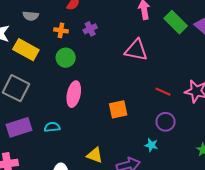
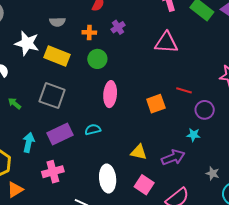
red line: (163, 92) -> (184, 90), moved

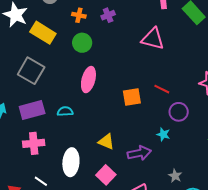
pink cross: (53, 172) -> (34, 143), moved

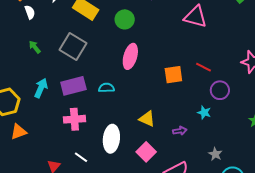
purple arrow: (139, 153) -> (180, 131), size x0.6

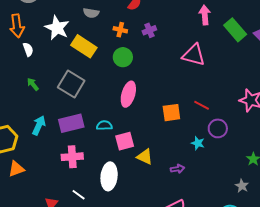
cyan star: (204, 113) -> (198, 143), moved
pink square: (146, 152) -> (125, 141), moved, turned 30
gray star: (215, 154) -> (242, 186), moved

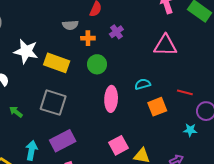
gray semicircle: (91, 13) -> (70, 25), moved
cyan semicircle: (104, 125) -> (143, 84), moved

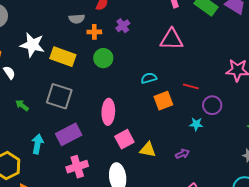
pink ellipse: (111, 99) -> (108, 112), moved

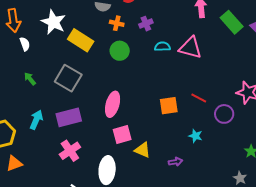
cyan semicircle: (149, 78) -> (162, 47), moved
purple circle: (212, 105) -> (224, 114), moved
pink cross: (77, 167) -> (70, 151), turned -30

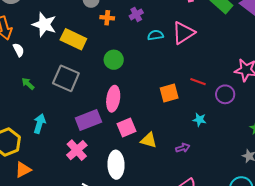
pink triangle: (190, 48) -> (183, 33), turned -40
green circle: (120, 51) -> (114, 60), moved
purple rectangle: (69, 117) -> (88, 120), moved

